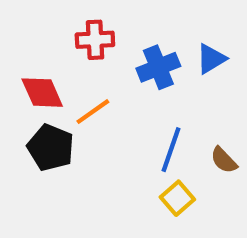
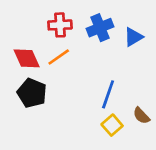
blue cross: (158, 67) -> (100, 28), moved
orange line: (93, 112) -> (59, 57), moved
brown semicircle: (224, 160) -> (141, 116), moved

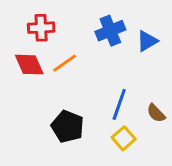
red cross: (60, 25) -> (41, 28), moved
black pentagon: (32, 93) -> (68, 126), moved
brown semicircle: (141, 116) -> (156, 113), moved

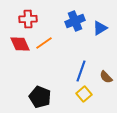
black pentagon: (68, 126) -> (40, 97), moved

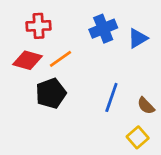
red diamond: (20, 44) -> (27, 60), turned -50
yellow square: (84, 94) -> (138, 137), moved
black pentagon: (40, 97) -> (51, 93), moved, turned 30

